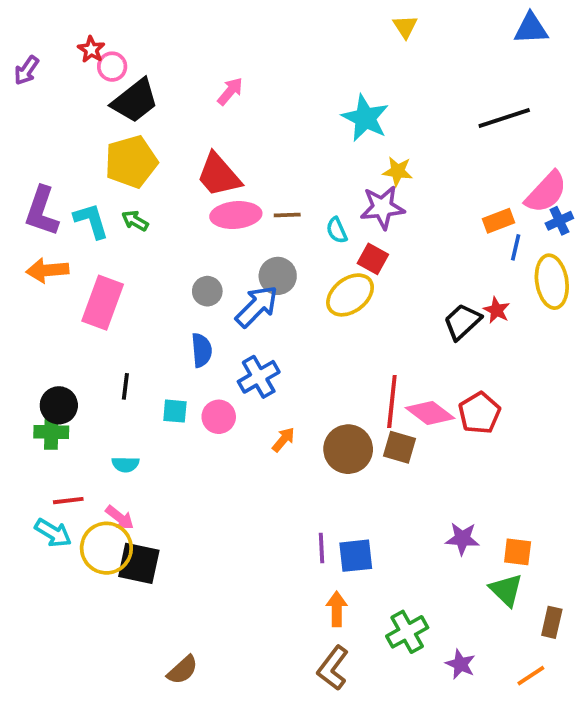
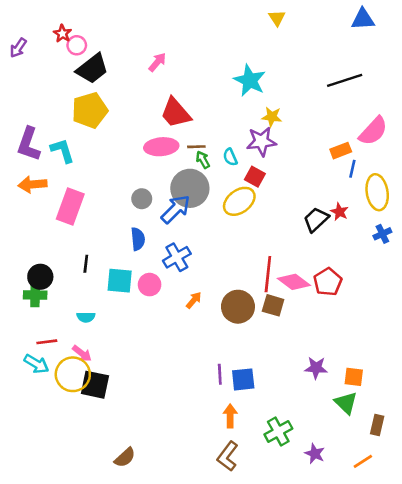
red trapezoid: (219, 175) -> (176, 113), moved
green arrow: (135, 221) -> (203, 160), moved, turned 30
blue cross: (559, 221) -> (382, 234), moved
gray circle: (278, 276) -> (190, 188), size x1.5
cyan square: (175, 411) -> (120, 281), size x1.5

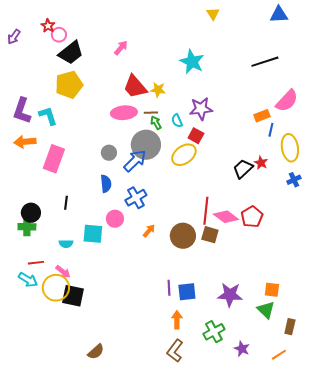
yellow star: (272, 117) -> (158, 90), moved
cyan square: (120, 281) -> (93, 234), moved
purple star: (316, 368) -> (230, 295), moved, size x1.4

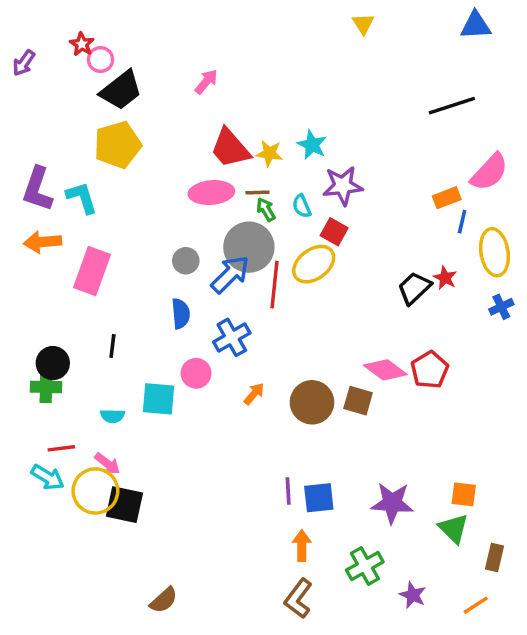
cyan star: (192, 62) -> (312, 145), moved, size x0.7
red line: (206, 211) -> (274, 285), moved

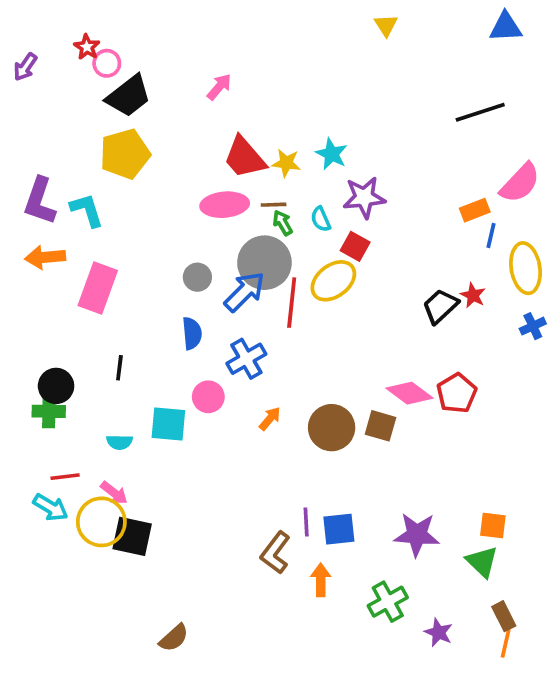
brown rectangle: (494, 557) -> (504, 616), moved, turned -40
brown L-shape: (298, 598) -> (275, 553), moved
orange line: (476, 605) -> (506, 643), turned -44

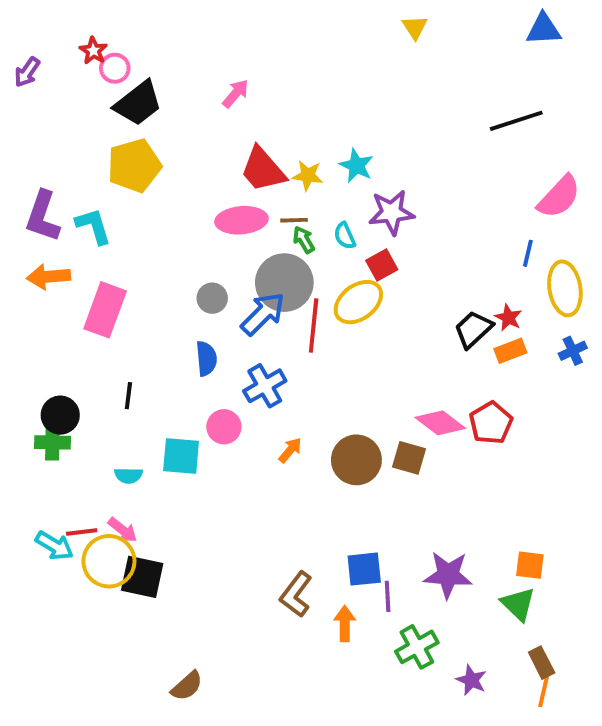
orange rectangle: (475, 210) -> (510, 351), moved
red square: (355, 246) -> (382, 265), turned 32
red line: (65, 477) -> (82, 532), moved
purple line: (306, 522) -> (388, 596), moved

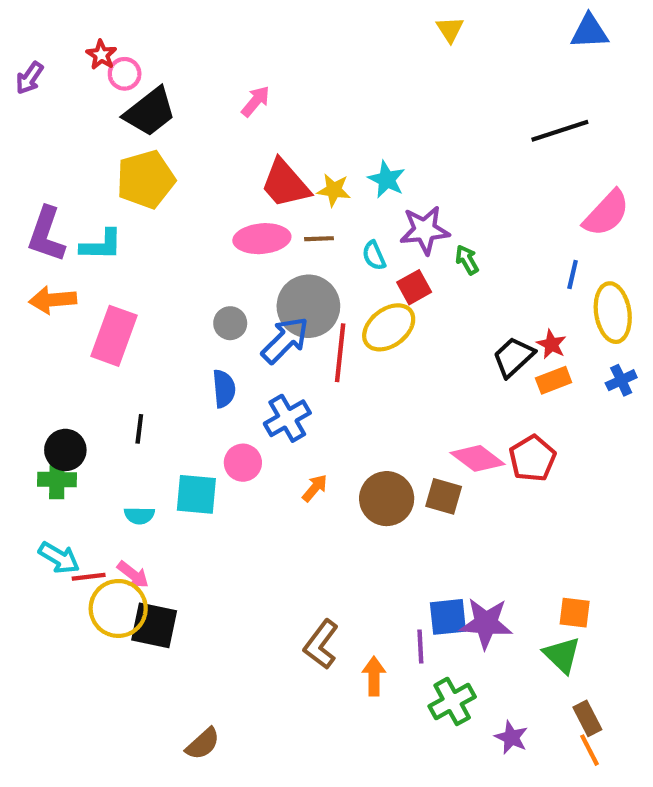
cyan L-shape: (93, 226) -> (101, 245), turned 108
green arrow: (304, 240) -> (467, 260), moved
cyan arrow: (54, 546) -> (59, 558), moved
blue square: (364, 569) -> (448, 617), moved
orange line: (543, 692) -> (589, 750), turned -40

